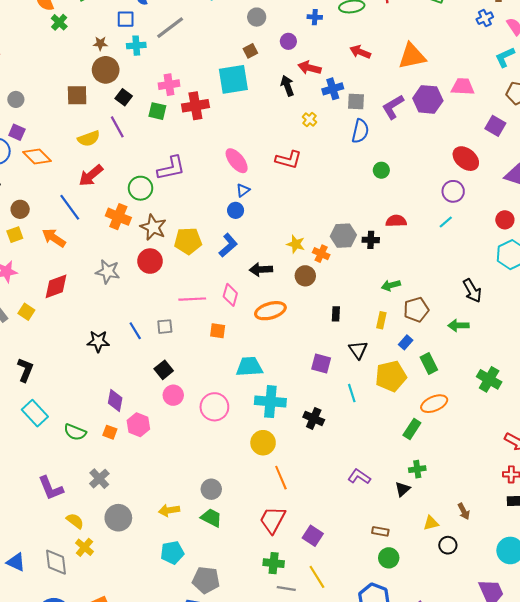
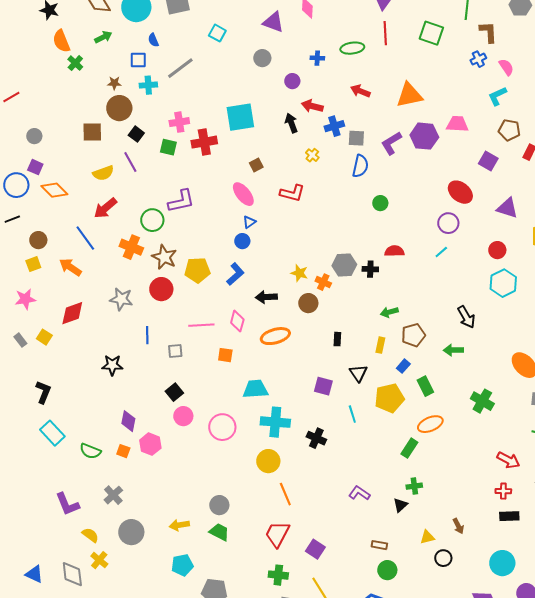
brown square: (250, 51) -> (256, 165), moved
blue line: (135, 331) -> (147, 335), moved, turned 30

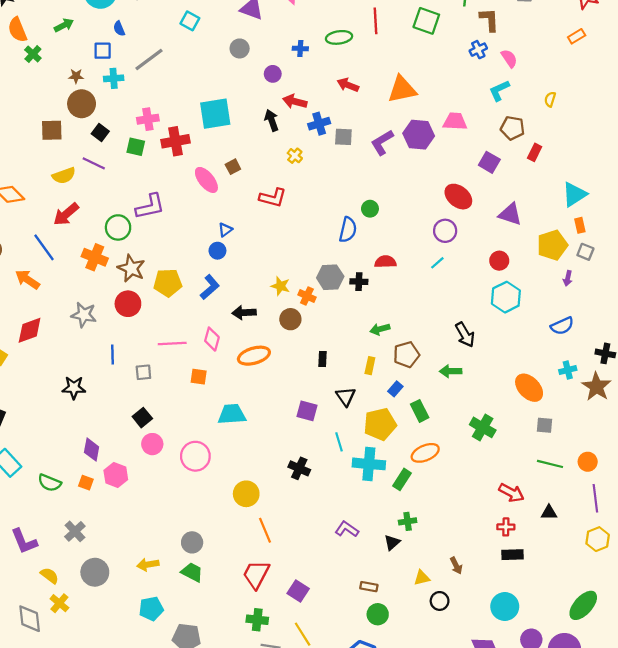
purple line: (130, 162) -> (94, 163), turned -35
blue semicircle: (360, 166) -> (348, 230), moved
pink ellipse: (243, 194) -> (206, 180), moved
cyan cross: (275, 422) -> (369, 464), moved

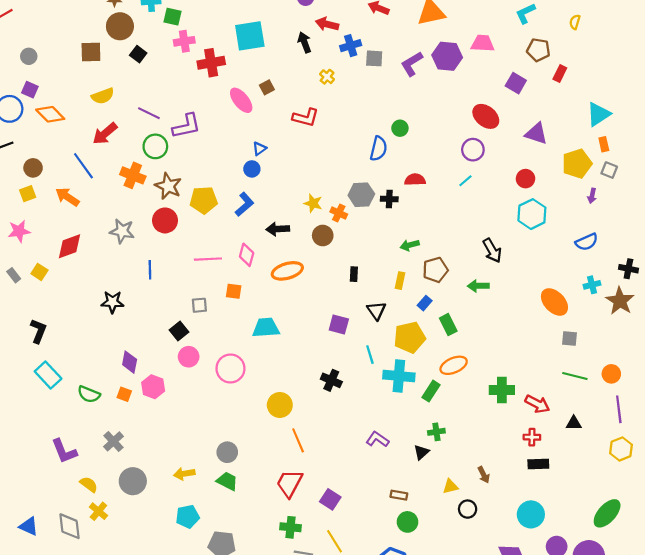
green square: (136, 147) -> (173, 17), moved
purple line: (94, 163) -> (149, 113), moved
gray square: (143, 372) -> (199, 305), moved
green cross: (483, 427) -> (502, 390), moved, turned -30

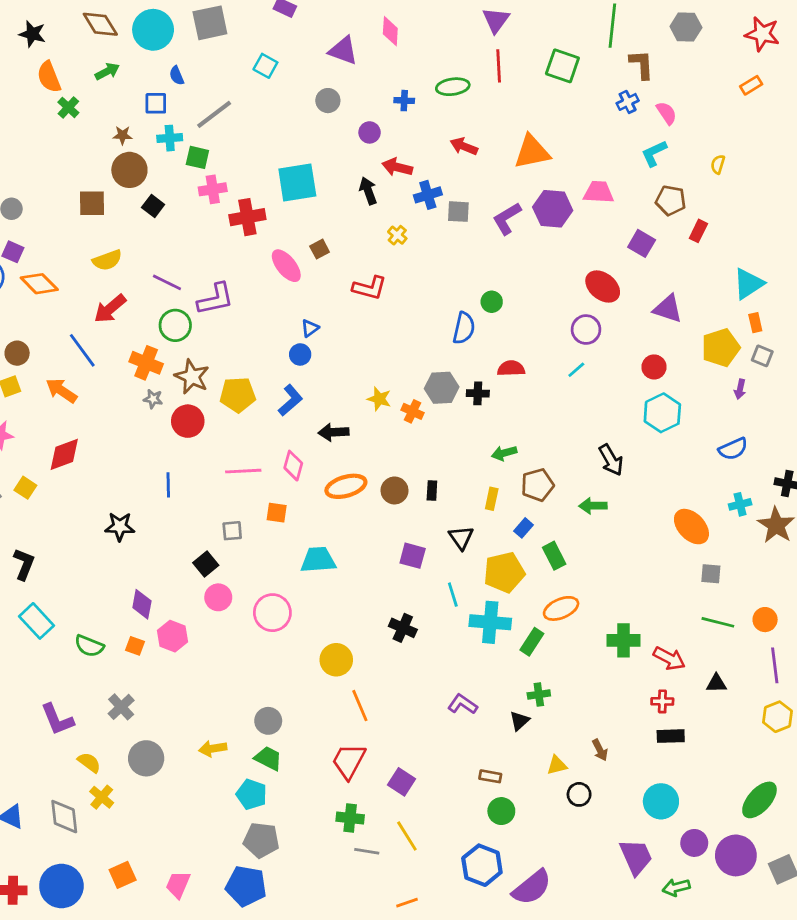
gray star: (122, 231) -> (153, 399), moved, size x0.6
brown circle: (323, 235) -> (395, 490), moved
cyan pentagon: (188, 517) -> (252, 794), moved, turned 30

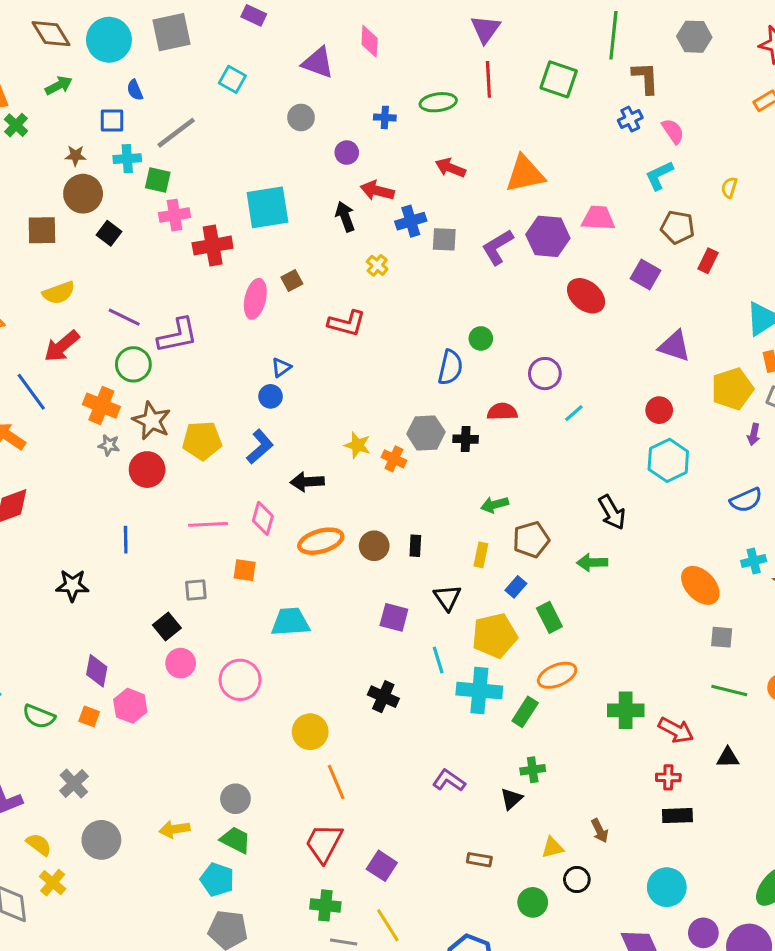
pink ellipse: (286, 266) -> (255, 299), turned 52
red ellipse: (603, 286) -> (586, 296), moved
purple circle: (586, 330) -> (545, 374), moved
green circle: (501, 811) -> (533, 902), moved

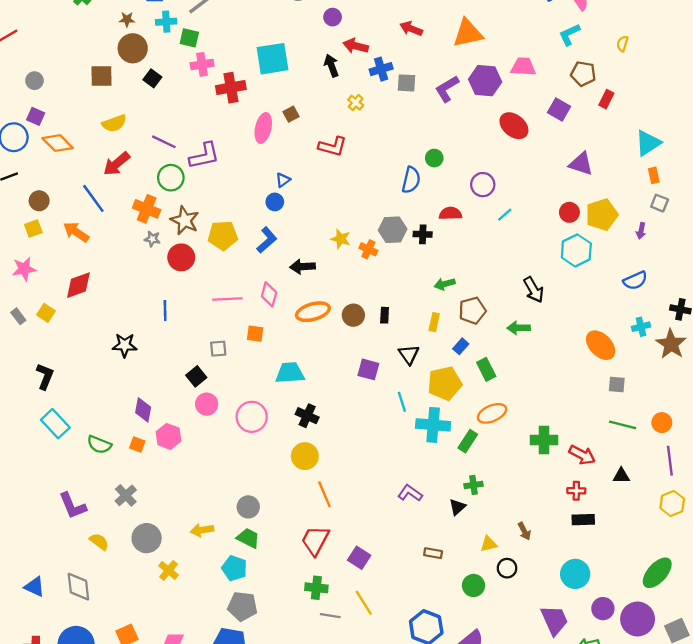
yellow pentagon: (732, 389) -> (602, 215), moved
black cross: (383, 697) -> (307, 416), moved
yellow cross: (53, 883) -> (169, 570), moved

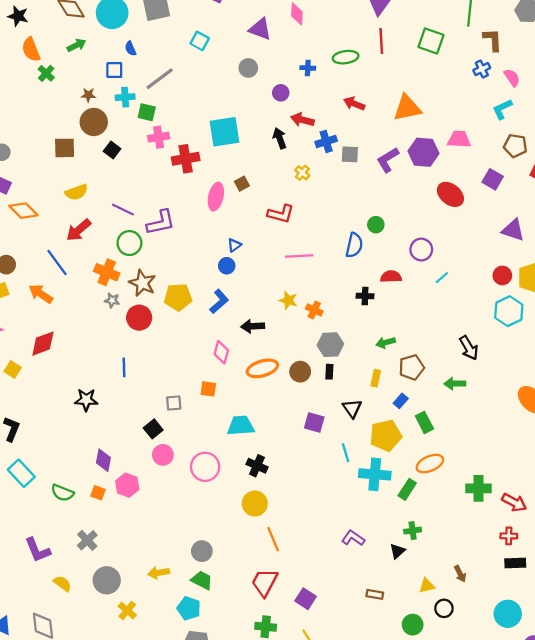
gray hexagon: (393, 230) -> (330, 345), moved
pink line: (227, 299) -> (299, 256), moved

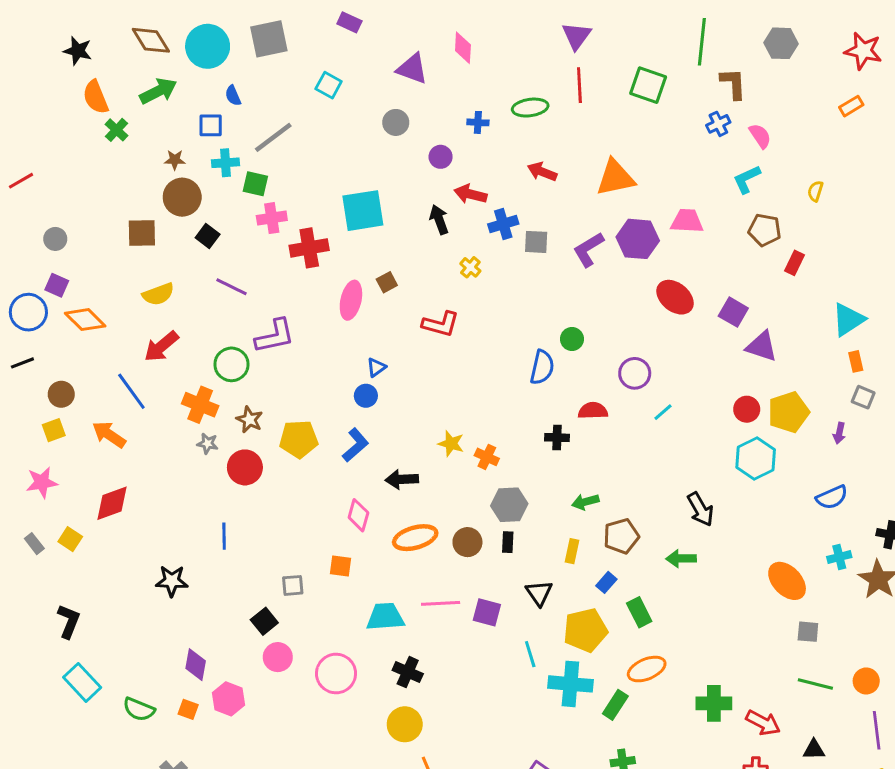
green arrow: (76, 45) -> (158, 91), size x1.4
purple square: (493, 179) -> (733, 312), moved
purple line: (123, 210) -> (231, 287), moved
pink line: (299, 256) -> (441, 603), moved
brown star: (142, 283) -> (249, 420), size x0.7

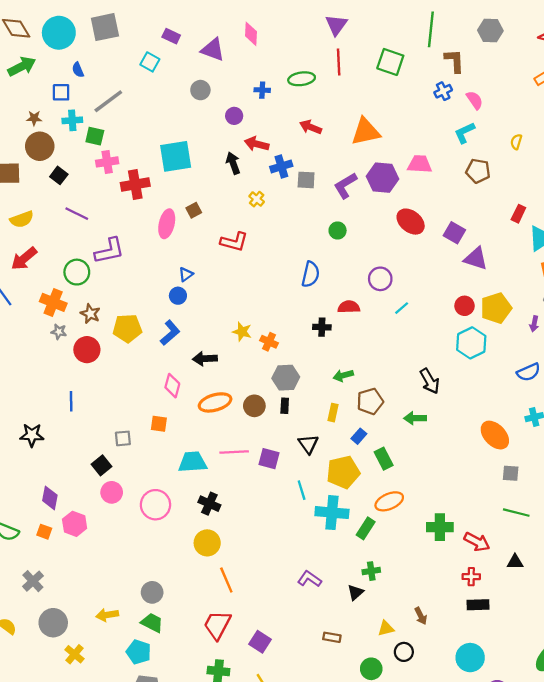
purple rectangle: (349, 22) -> (171, 36), moved
red rectangle: (794, 263) -> (518, 214), moved
green circle: (572, 339) -> (338, 231), moved

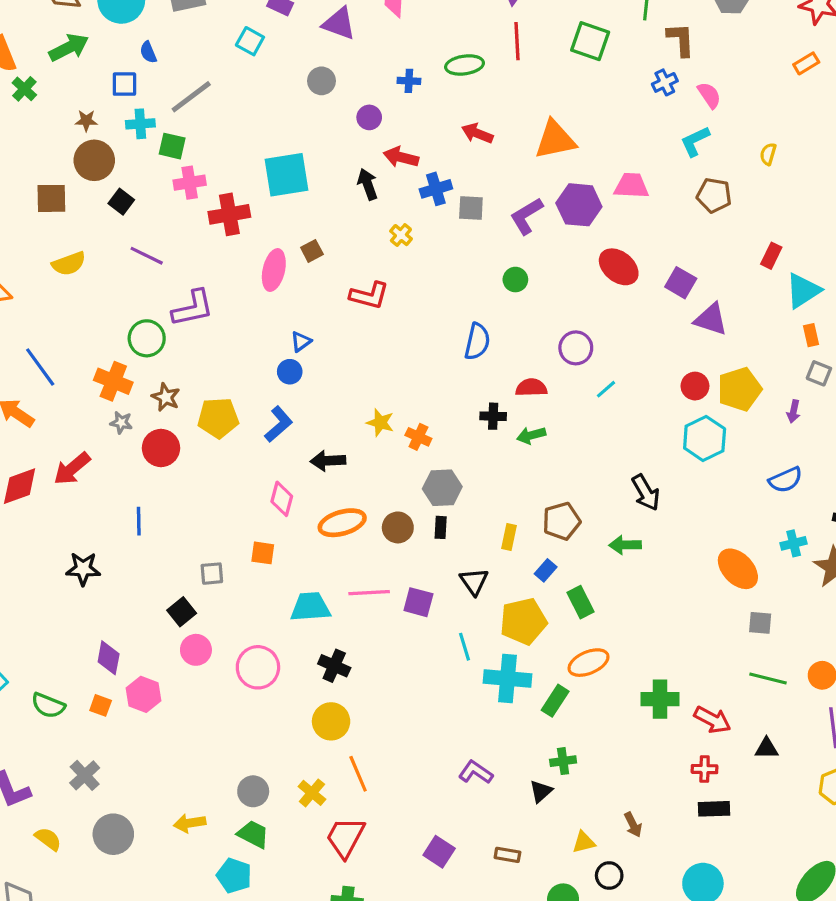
red arrow: (24, 259) -> (72, 469), moved
green arrow: (343, 375) -> (531, 435), moved
purple square: (260, 642) -> (439, 852), moved
yellow cross: (75, 654) -> (312, 793), moved

